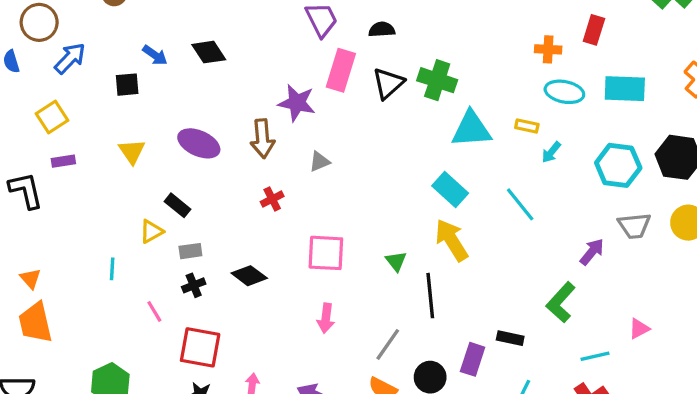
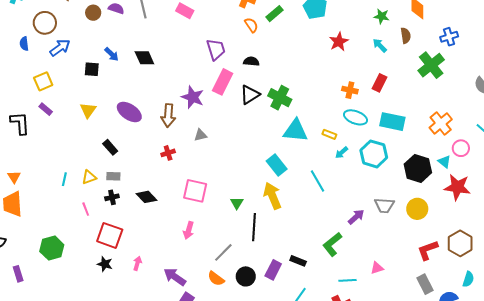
purple rectangle: (63, 161) -> (46, 109), turned 40
cyan hexagon: (618, 165) -> (374, 154), moved
yellow triangle: (151, 231) -> (89, 177), moved

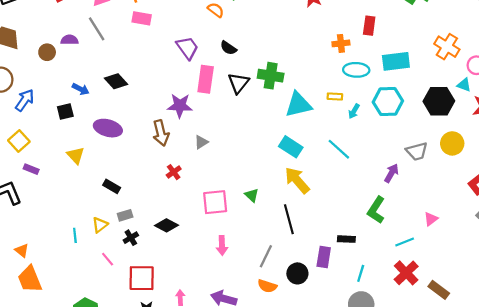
black semicircle: (251, 61) -> (228, 48), turned -133
purple ellipse: (129, 112) -> (108, 128), moved
green triangle: (237, 203) -> (252, 195), moved

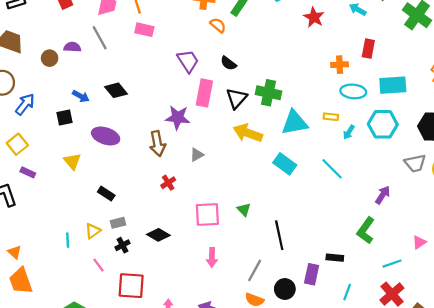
gray trapezoid: (417, 151) -> (415, 163), moved
yellow arrow: (297, 180) -> (248, 133), moved, turned -32

